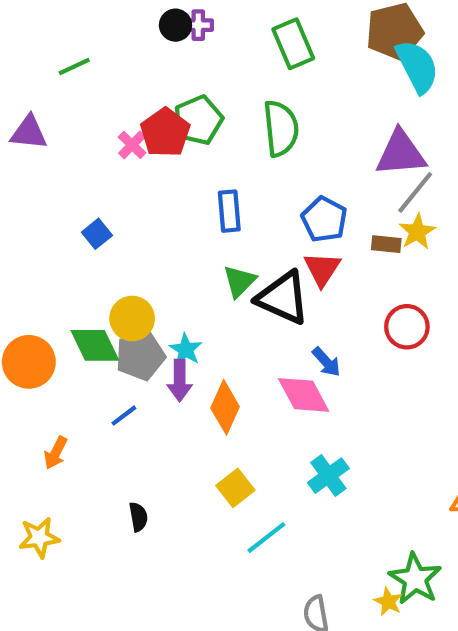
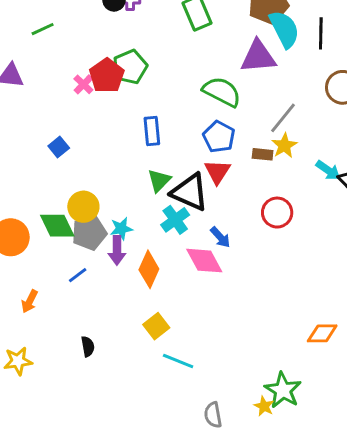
green semicircle: (281, 128) -> (222, 92), moved, turned -57
purple triangle: (401, 153) -> (258, 57), moved
cyan star: (186, 349) -> (121, 229), turned 30
cyan cross: (328, 476) -> (175, 220), moved
cyan line: (266, 538) -> (178, 361), turned 60

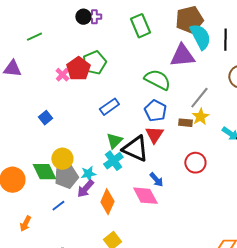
blue rectangle: (152, 131) -> (109, 107), turned 60
cyan cross: (175, 220) -> (113, 161), moved
purple arrow: (117, 250) -> (85, 189), turned 42

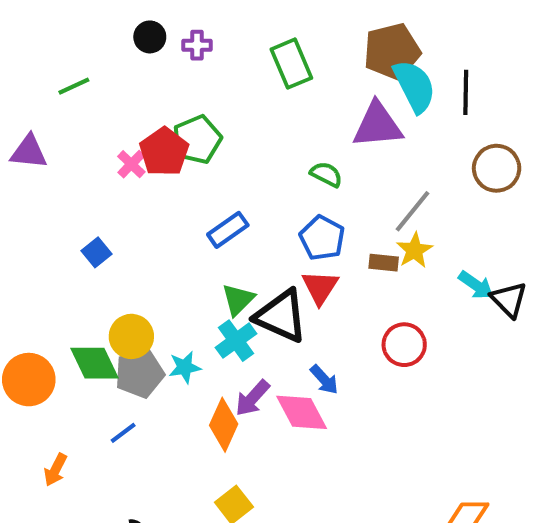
black circle: (83, 17) -> (150, 37), moved
green semicircle: (157, 80) -> (326, 174), size x0.6
purple arrow: (85, 189) -> (252, 398), moved

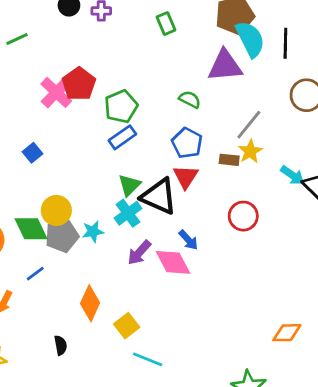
green rectangle: (291, 64) -> (166, 24), size x0.7
green pentagon: (197, 140) -> (121, 106), moved
pink cross: (131, 164) -> (56, 92), size x1.6
orange diamond: (224, 425) -> (90, 303), moved
blue line: (123, 433) -> (35, 274), moved

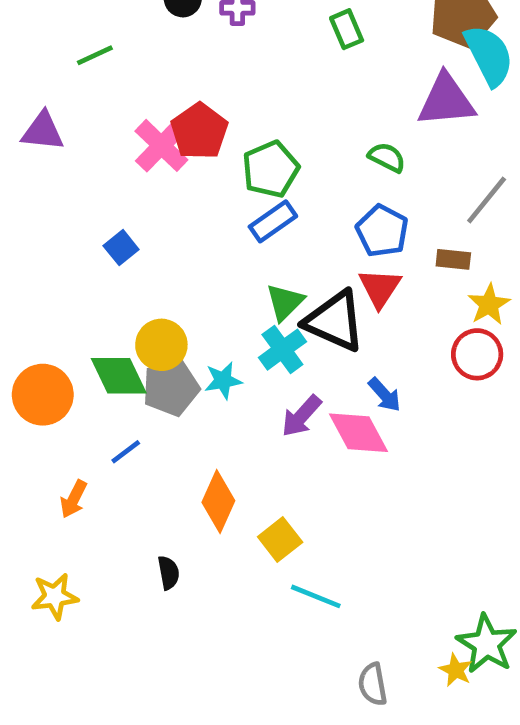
yellow star: (250, 151) -> (489, 304), moved

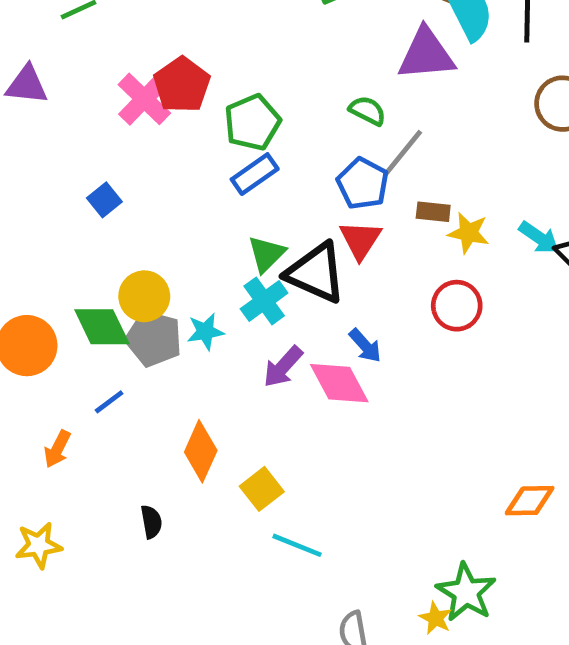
gray line: (487, 200) -> (403, 153), moved
yellow star: (489, 304) -> (468, 233), moved, turned -30
gray pentagon: (171, 388) -> (154, 339), turned 30

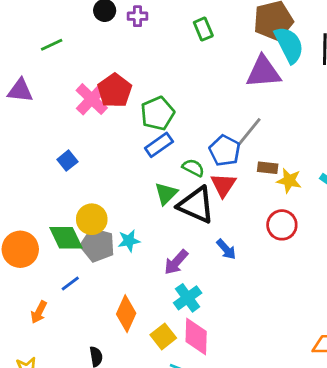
green semicircle: (367, 111) -> (193, 168), moved
cyan cross: (264, 301) -> (188, 298), moved
pink diamond: (339, 383) -> (196, 336), moved, turned 30

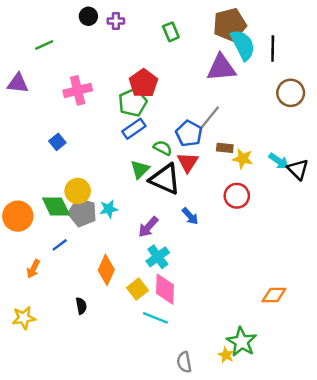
red pentagon: (115, 91) -> (143, 83), moved
pink cross: (92, 99) -> (78, 90), turned 32

